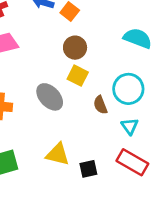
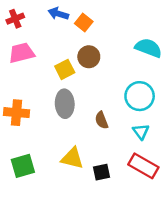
yellow square: (78, 76) -> (65, 69), moved, turned 36
gray ellipse: (50, 97) -> (65, 104), turned 40
brown semicircle: (100, 105) -> (102, 120), moved

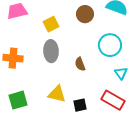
brown circle: (89, 57) -> (85, 14), moved
cyan triangle: (141, 132) -> (121, 73), moved

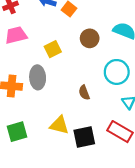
gray ellipse: (51, 51) -> (38, 77), moved
black square: (80, 105) -> (84, 137), size x1.5

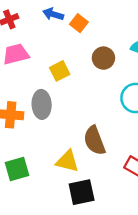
brown semicircle: (84, 93) -> (94, 141), moved, size x1.6
black square: (84, 137) -> (82, 192), moved

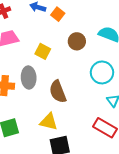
yellow square: (60, 71) -> (43, 51), turned -35
brown semicircle: (94, 141) -> (58, 92), moved

